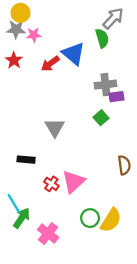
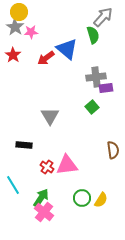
gray star: (16, 29) -> (15, 27), turned 30
pink triangle: (73, 182) -> (67, 165), turned 35
green arrow: (22, 218) -> (41, 198), moved
yellow semicircle: (111, 220) -> (101, 200), size x0.7

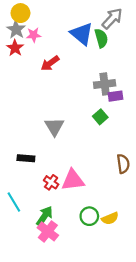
blue triangle: (67, 49) -> (82, 34), moved
red star: (13, 55) -> (15, 48), moved
yellow semicircle: (101, 200) -> (110, 218), turned 35

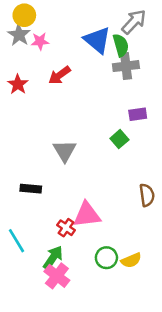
red star: (15, 48) -> (18, 84), moved
gray cross: (105, 84) -> (126, 66), moved
red cross: (51, 182) -> (66, 228), moved

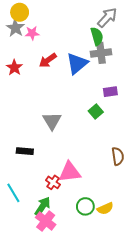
blue triangle: (97, 40) -> (77, 63), moved, turned 40

